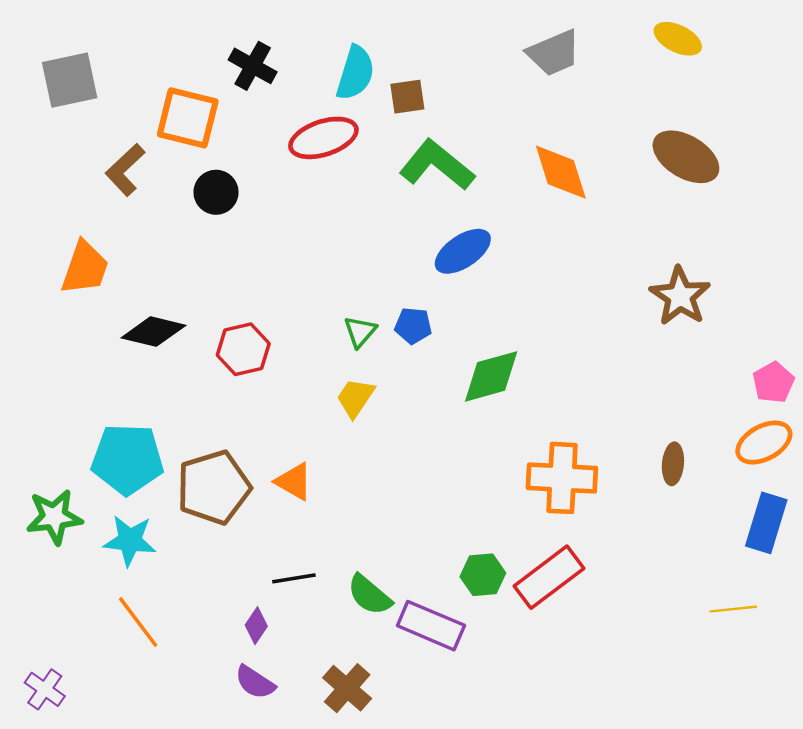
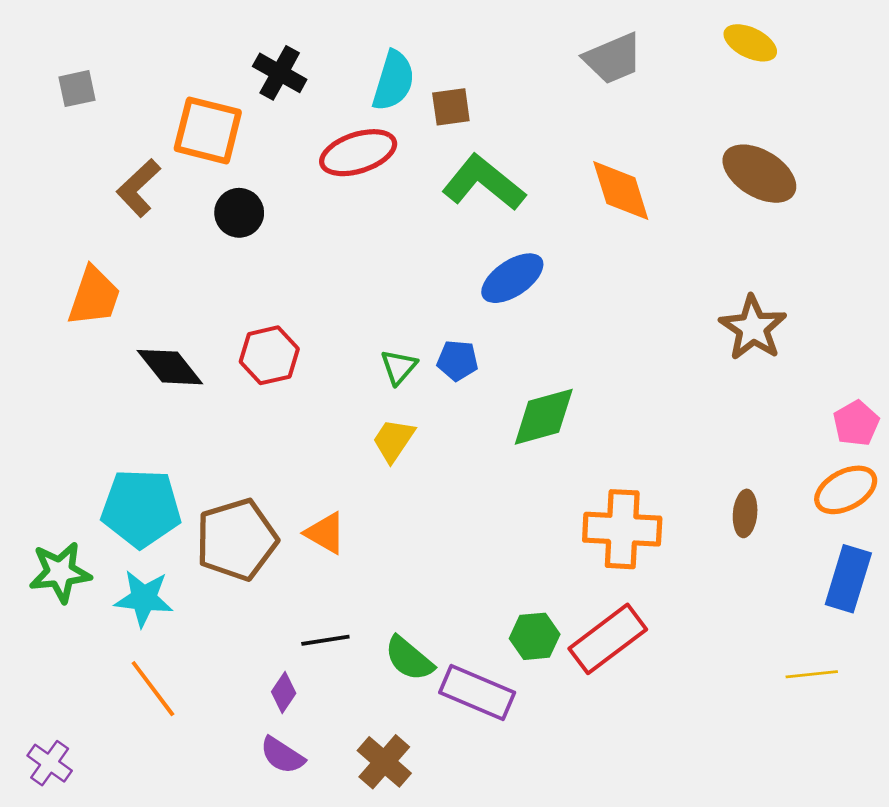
gray square: (70, 80) -> (77, 89), size x0.6
black diamond: (153, 332) -> (170, 367), turned 38
red hexagon: (243, 349) -> (269, 355), moved

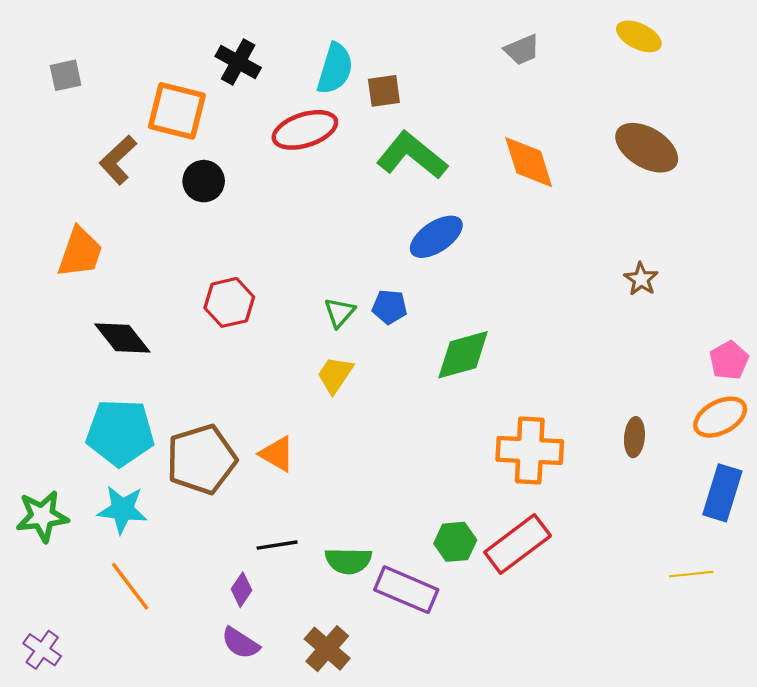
gray trapezoid: (613, 59) -> (522, 50), size x0.7
brown star: (753, 328) -> (641, 279), size x0.6
black diamond: (170, 367) -> (122, 338), moved
green star: (60, 572) -> (42, 516), moved
green semicircle: (409, 659) -> (348, 561), turned -39

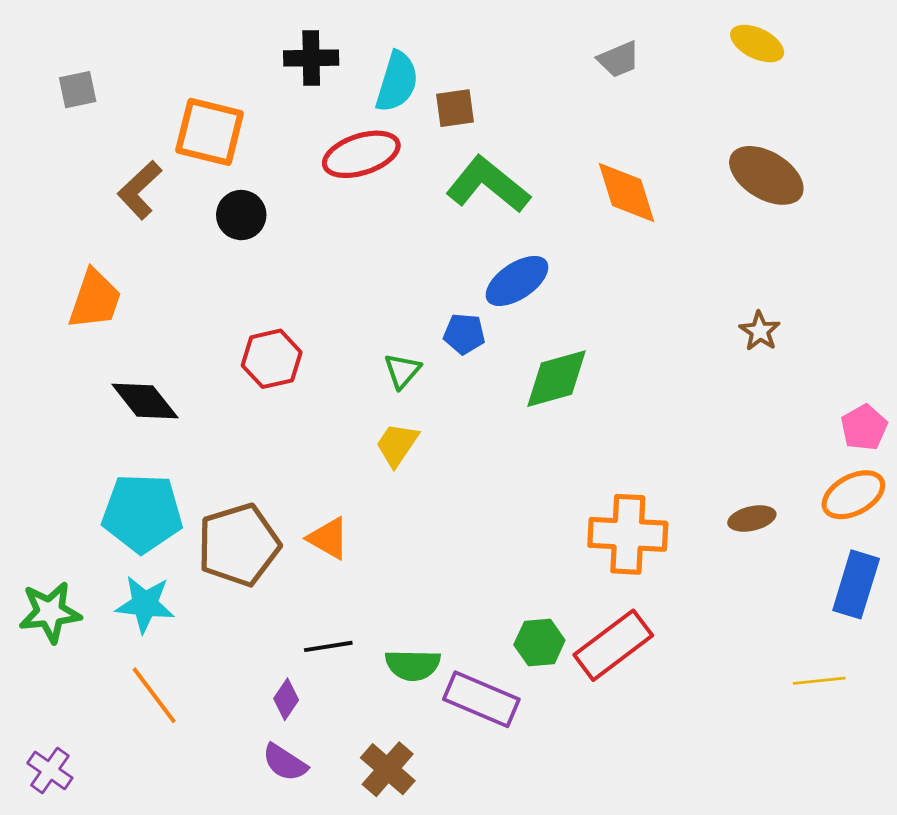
black cross: (238, 62) -> (311, 58), moved, turned -30
blue pentagon: (390, 307) -> (464, 334), moved
green diamond: (463, 355) -> (557, 379), moved
brown ellipse: (634, 437) -> (752, 518), turned 72

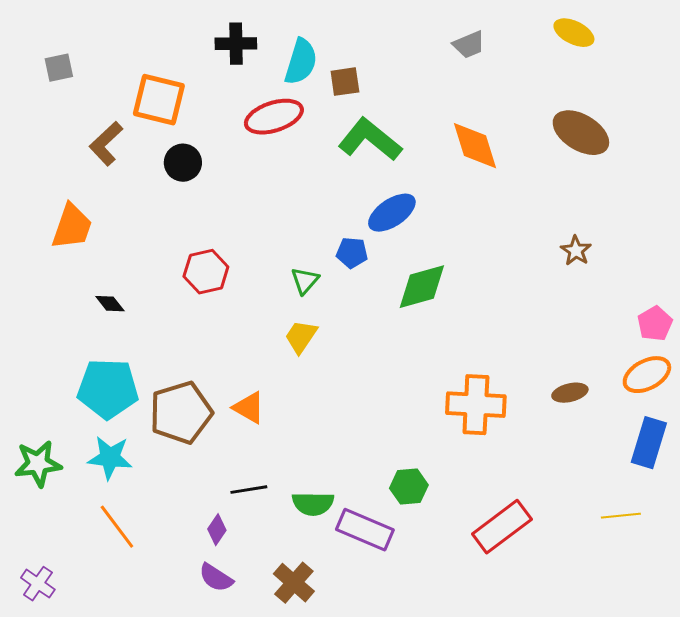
black diamond: (145, 401) -> (110, 304), size x0.6
red rectangle: (613, 645) -> (502, 527), moved

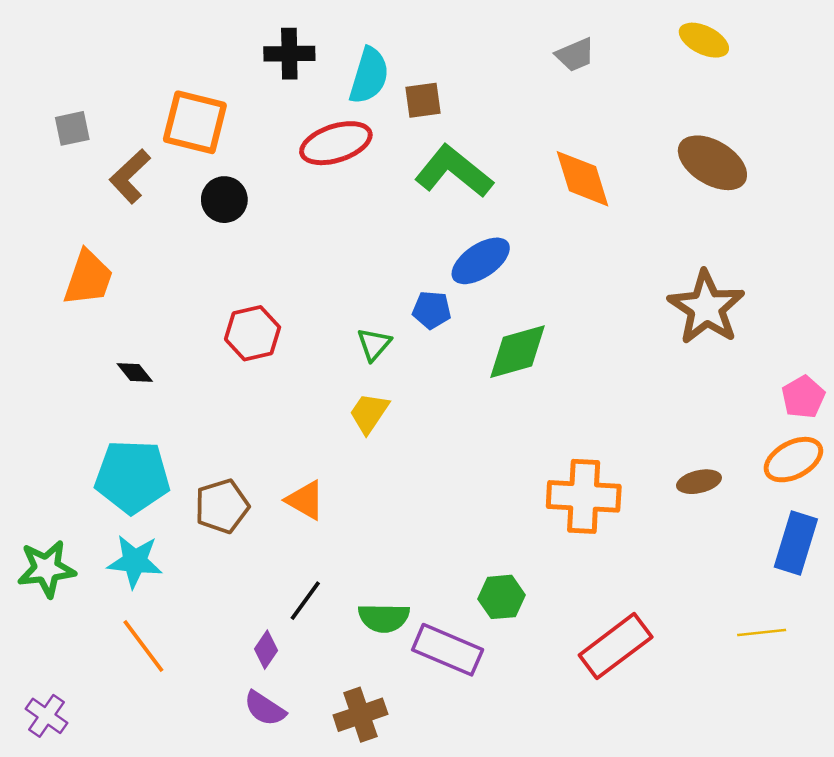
gray square: (59, 68) -> (72, 128), moved
brown star: (576, 251) -> (706, 307), size x2.0
brown pentagon: (181, 413) -> (222, 506), size x0.7
black line: (249, 490) -> (305, 601), turned -45
brown cross: (294, 583) -> (360, 715), turned 30

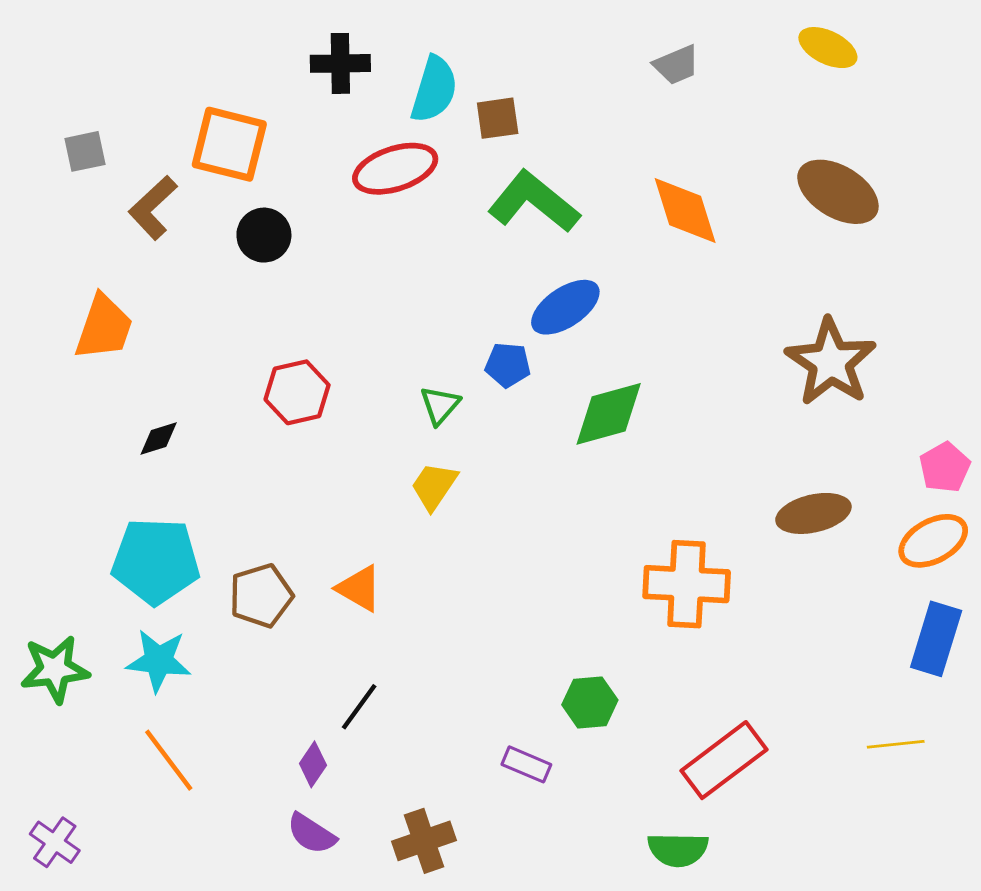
black diamond: (135, 373) -> (159, 438), turned -69
brown ellipse: (699, 482) -> (813, 513), moved, size x1.4
green semicircle: (384, 618) -> (678, 850), moved
purple rectangle: (448, 650) -> (526, 764), size x0.6

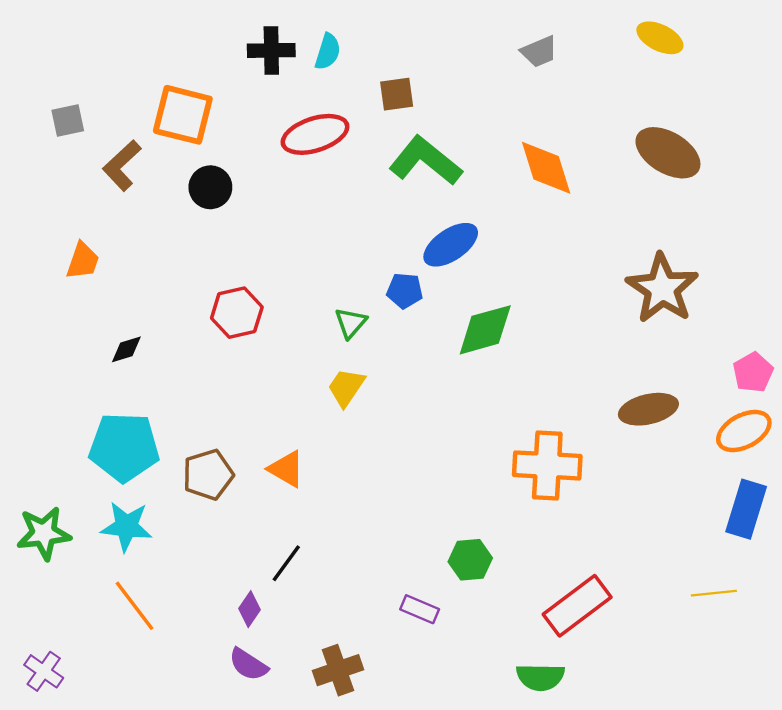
cyan semicircle: (434, 89) -> (328, 52), moved, size x0.7
orange trapezoid: (104, 327) -> (83, 261), size x0.7

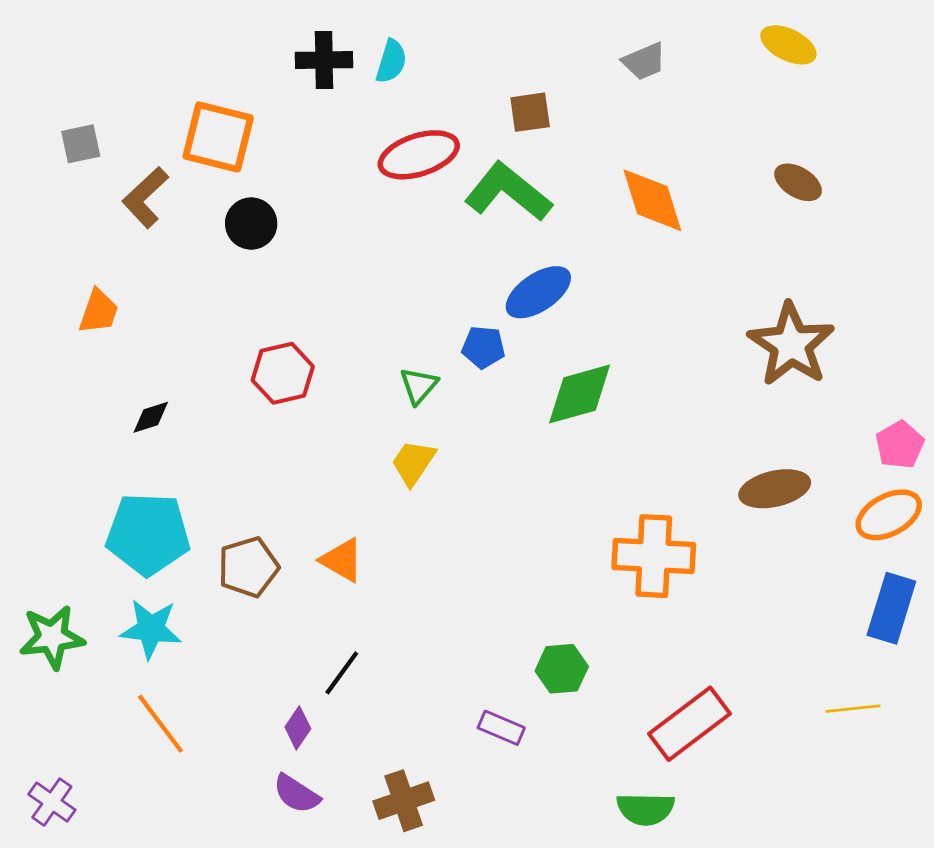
brown square: (397, 94) -> (530, 112), moved
red ellipse: (315, 134) -> (419, 155), moved
brown ellipse: (668, 153) -> (798, 182), size x0.6

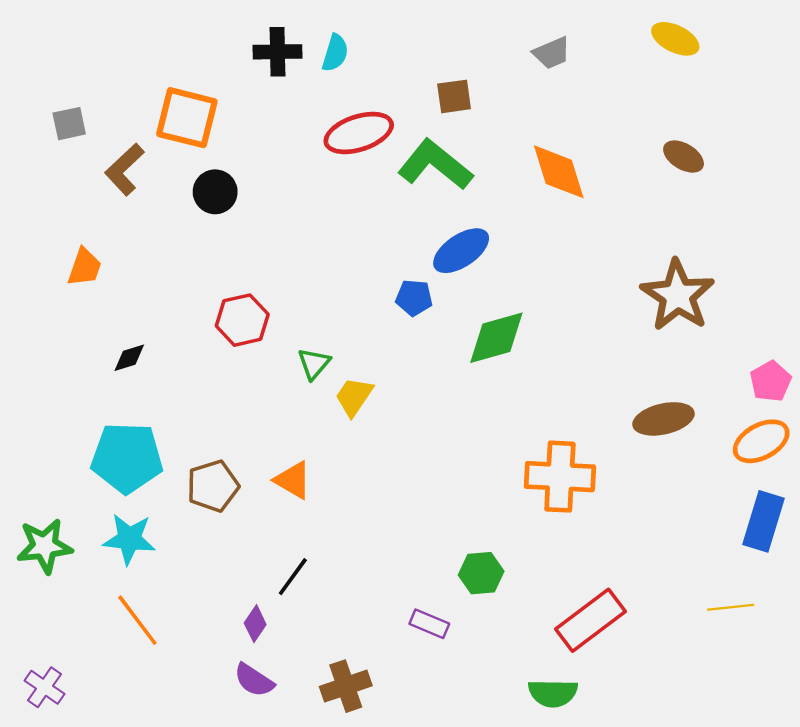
green triangle: (419, 386) -> (314, 364), moved

